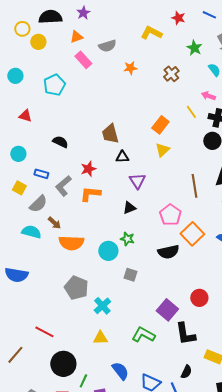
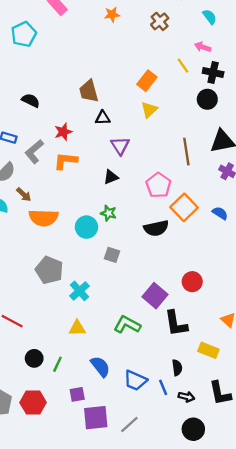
black circle: (63, 364) -> (34, 358), size x0.6
black semicircle: (186, 372) -> (177, 368), turned -32
green line: (83, 381) -> (57, 364), moved

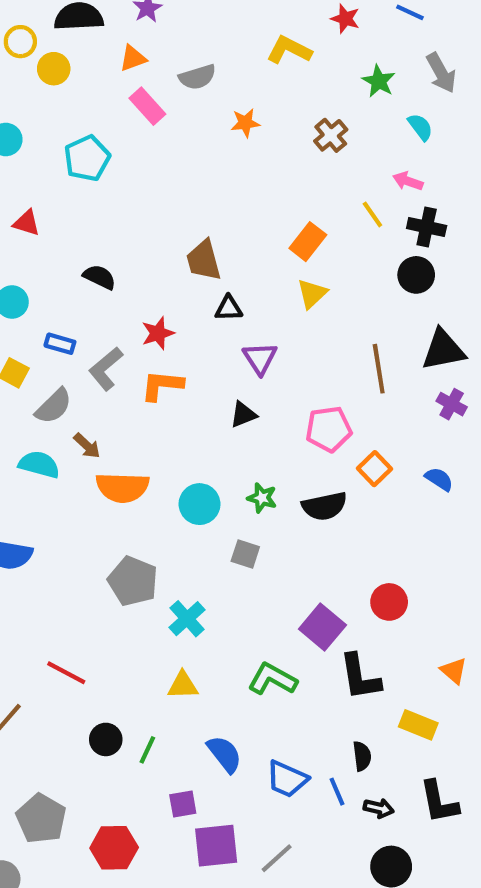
pink pentagon: (158, 185) -> (329, 429), turned 30
orange square: (184, 207) -> (374, 469), size x0.7
green star: (109, 213) -> (262, 498), moved
red hexagon: (33, 402) -> (114, 848), moved

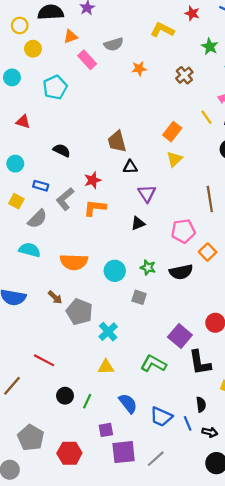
orange triangle: (133, 58) -> (71, 37), moved
yellow circle: (54, 69) -> (33, 49), moved
brown arrow: (87, 446) -> (55, 297), moved

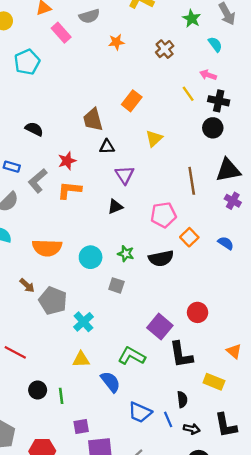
orange rectangle: (172, 132) -> (132, 101), moved
green line: (87, 401) -> (61, 396), turned -32
blue semicircle: (128, 403) -> (111, 382), moved

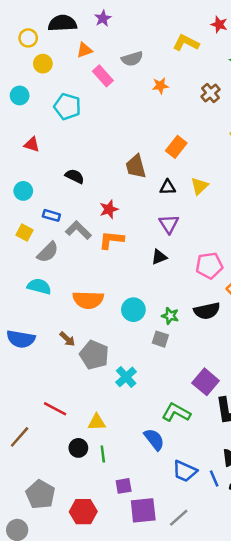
cyan pentagon: (27, 62) -> (67, 106), turned -30
black triangle: (107, 147) -> (168, 187), moved
gray L-shape: (38, 181) -> (78, 230), turned 85
green star: (126, 254) -> (170, 316), moved
yellow triangle: (81, 359) -> (97, 422), moved

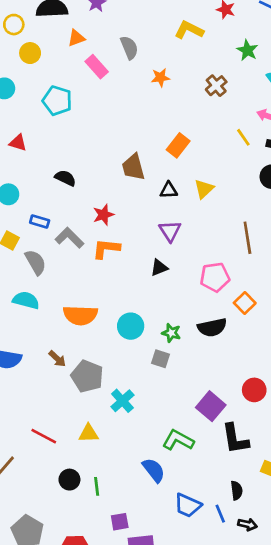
gray semicircle: (132, 59) -> (129, 48), turned -95
gray semicircle: (48, 252) -> (36, 262), turned -75
yellow triangle: (97, 422) -> (88, 433), moved

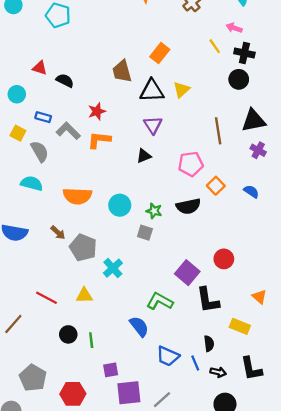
red triangle: (18, 143) -> (40, 68), moved
black triangle: (169, 190) -> (152, 91), size x1.6

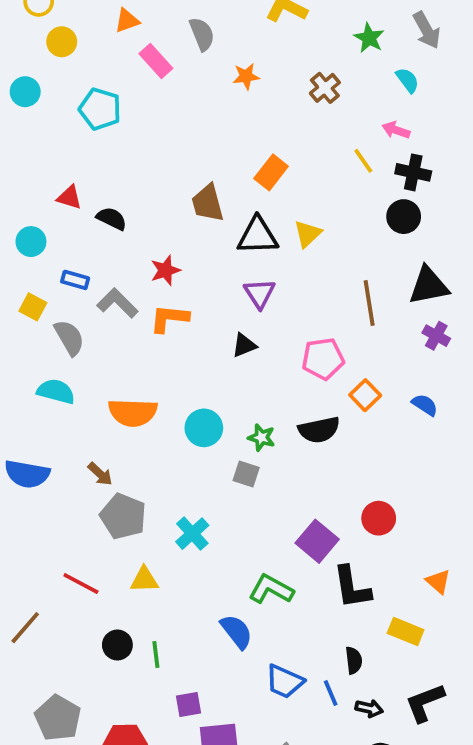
gray pentagon: (83, 247) -> (123, 516), moved
black L-shape: (251, 369) -> (425, 703), turned 80

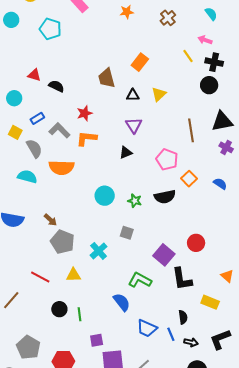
black triangle: (258, 236) -> (133, 95), size x0.6
blue rectangle: (75, 280) -> (37, 118), turned -48
pink pentagon: (323, 359) -> (167, 160), turned 30
orange semicircle: (133, 413) -> (61, 168), moved
gray square: (246, 474) -> (127, 233), moved

